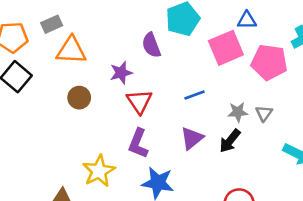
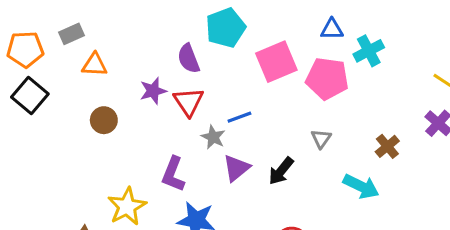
blue triangle: (247, 20) -> (332, 29), moved
orange triangle: (71, 50) -> (95, 65), size x0.7
red triangle: (139, 102) -> (189, 102), moved
gray star: (238, 112) -> (213, 137), moved, turned 30

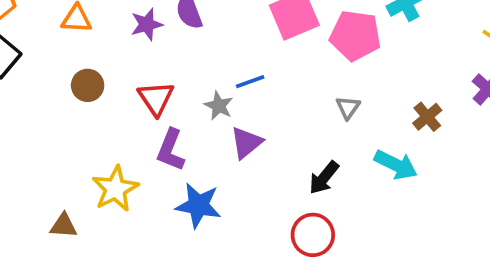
purple star: (153, 91) -> (147, 24), moved
red triangle: (189, 102) -> (156, 98), moved
black arrow: (281, 171) -> (324, 178), moved

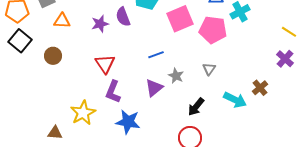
brown circle: (88, 85) -> (53, 56), moved
gray star: (219, 106) -> (176, 76), moved
brown cross: (427, 117) -> (260, 88), moved

